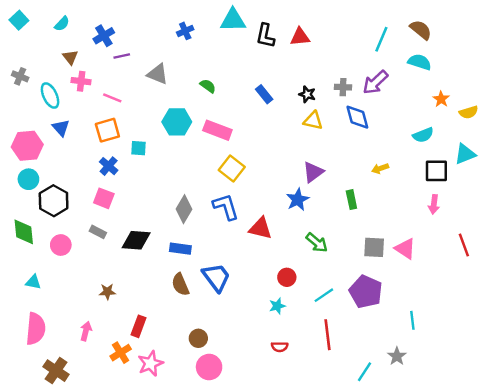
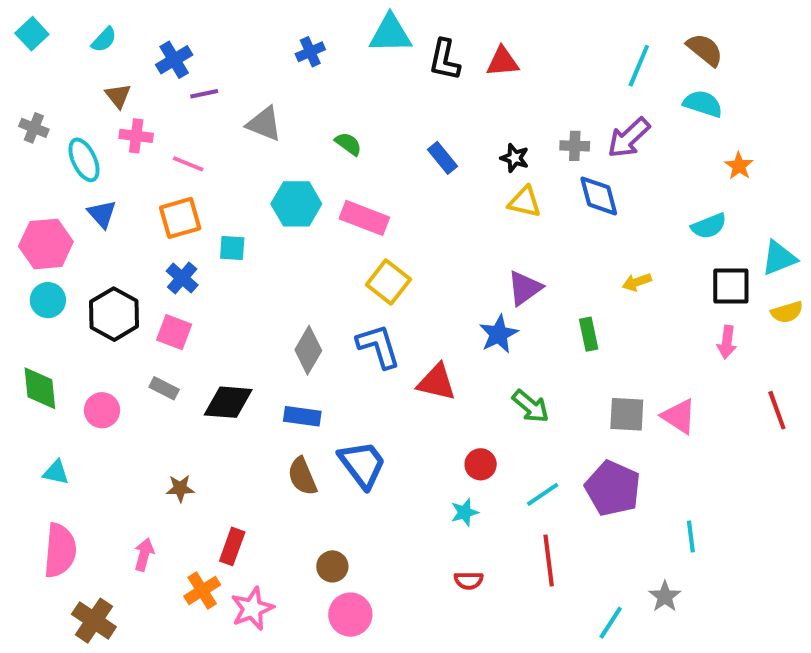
yellow semicircle: (469, 112) -> (787, 312), moved
black hexagon: (54, 201) -> (114, 314), moved

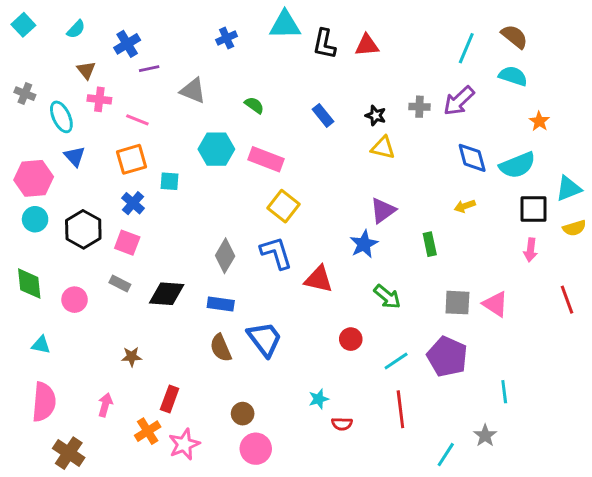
blue diamond: (599, 196) -> (472, 158), moved
cyan semicircle: (709, 226) -> (517, 165), size x1.4
cyan star: (465, 512) -> (319, 399), moved

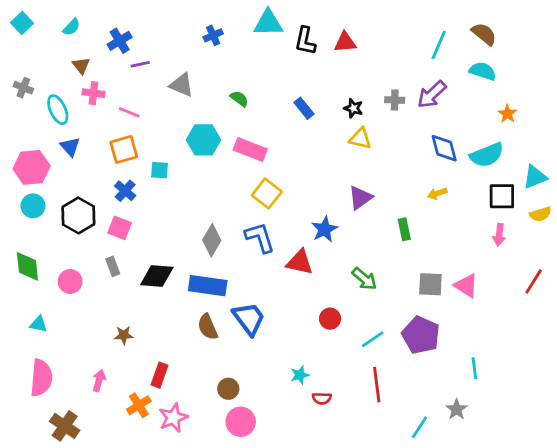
blue star: (364, 244) -> (325, 229), moved
gray rectangle: (120, 284) -> (113, 266), turned 42
red line: (567, 300) -> (534, 281), turned 52
blue rectangle: (221, 304) -> (208, 286), size x1.5

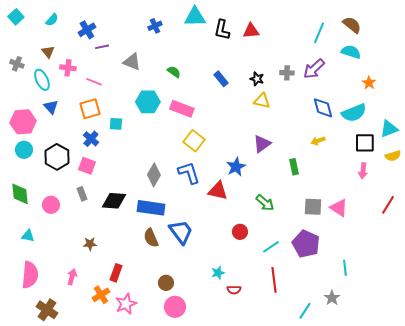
brown triangle: (81, 66) -> (48, 52), moved

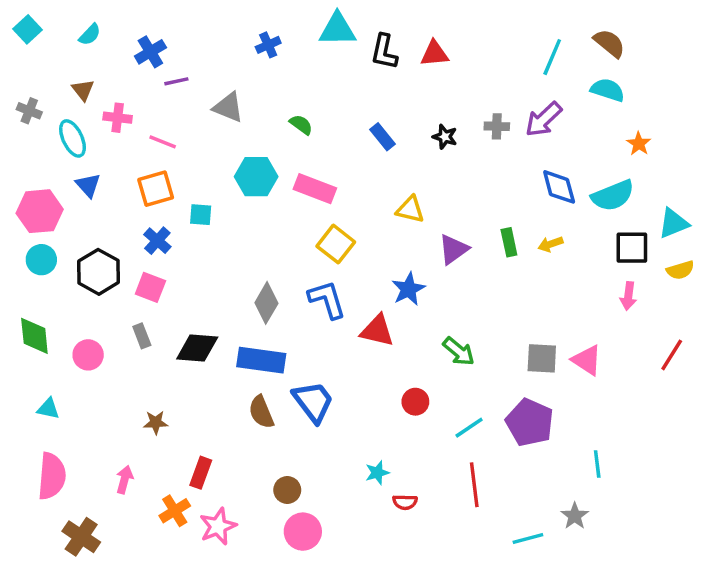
yellow triangle: (262, 101) -> (410, 209), moved
green rectangle: (294, 167) -> (509, 242), moved
cyan line: (305, 311) -> (528, 538), turned 42

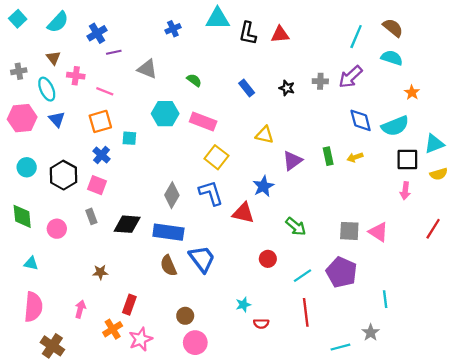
cyan semicircle: (90, 35) -> (58, 22), size x1.5
gray cross: (29, 111) -> (19, 71), turned -32
pink hexagon: (40, 211) -> (22, 118), moved

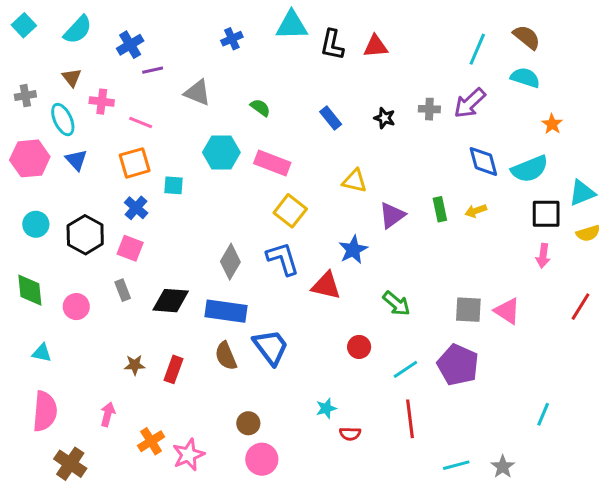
cyan line: (385, 299) -> (543, 414), moved, turned 30
red rectangle: (129, 305) -> (174, 369), moved
gray star: (371, 333) -> (503, 467), moved

